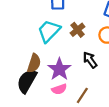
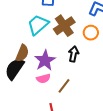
brown cross: (77, 30) -> (64, 26), size x1.5
black arrow: (90, 60) -> (74, 54), turned 42

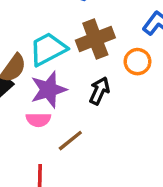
cyan trapezoid: (38, 25) -> (48, 49), moved

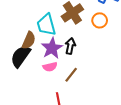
cyan trapezoid: (48, 49) -> (46, 25), turned -65
black arrow: (99, 91) -> (70, 46), moved

